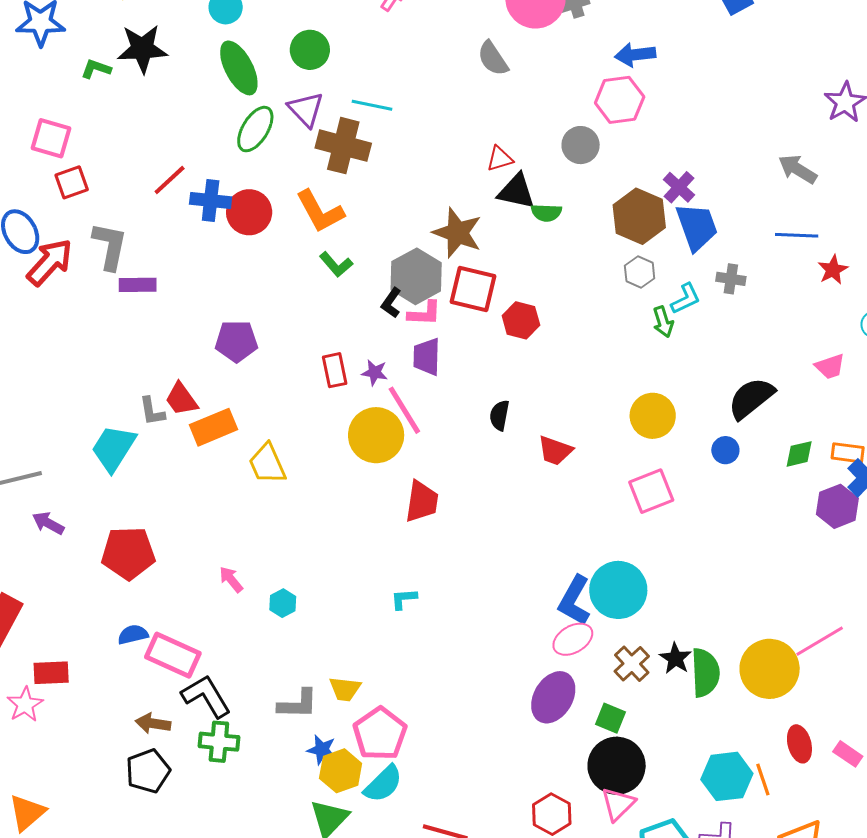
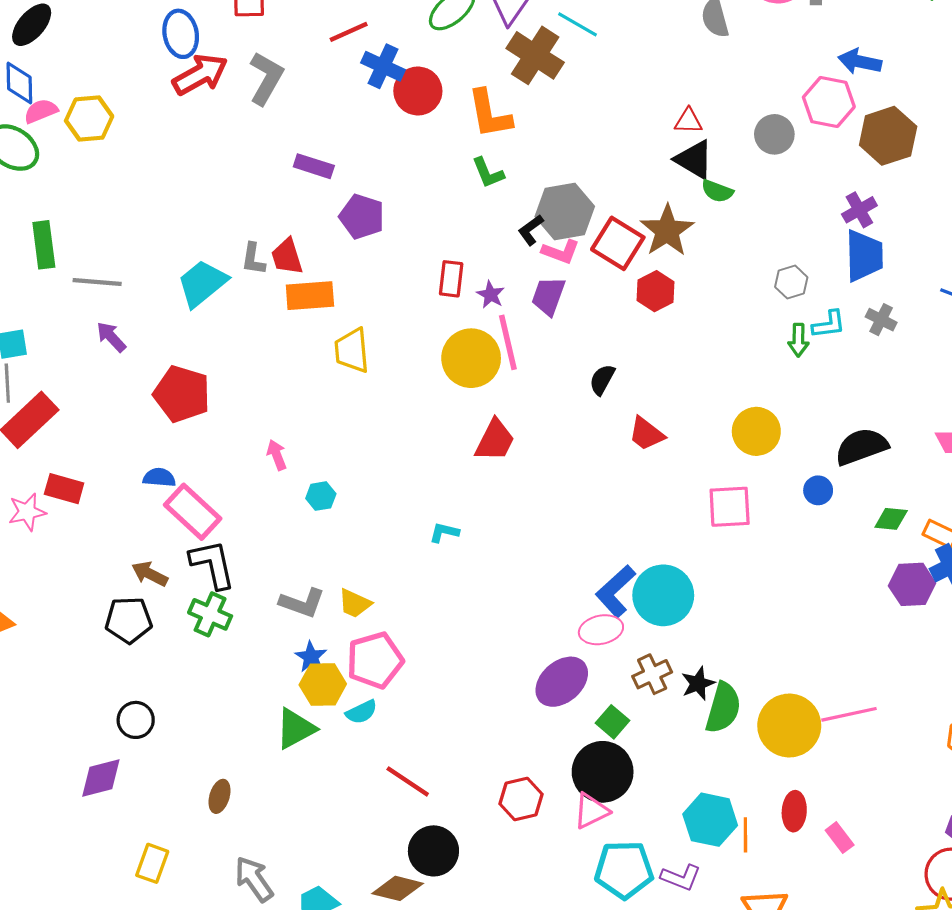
brown hexagon: (639, 216) -> (888, 136), moved
brown star: (457, 233) -> (667, 231), moved
purple rectangle: (138, 285) -> (314, 166), moved
cyan semicircle: (383, 784) -> (362, 712), size x0.7

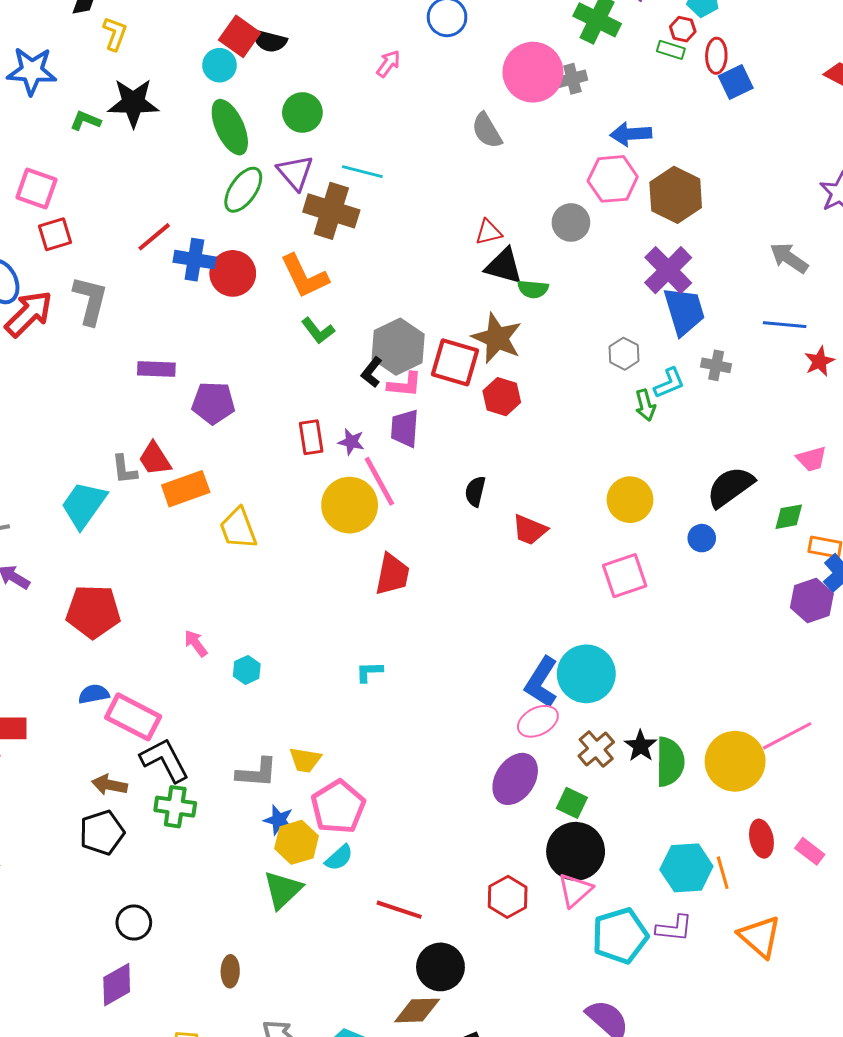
purple cross: (859, 210) -> (668, 270), size x1.5
green diamond: (891, 519) -> (789, 517), moved

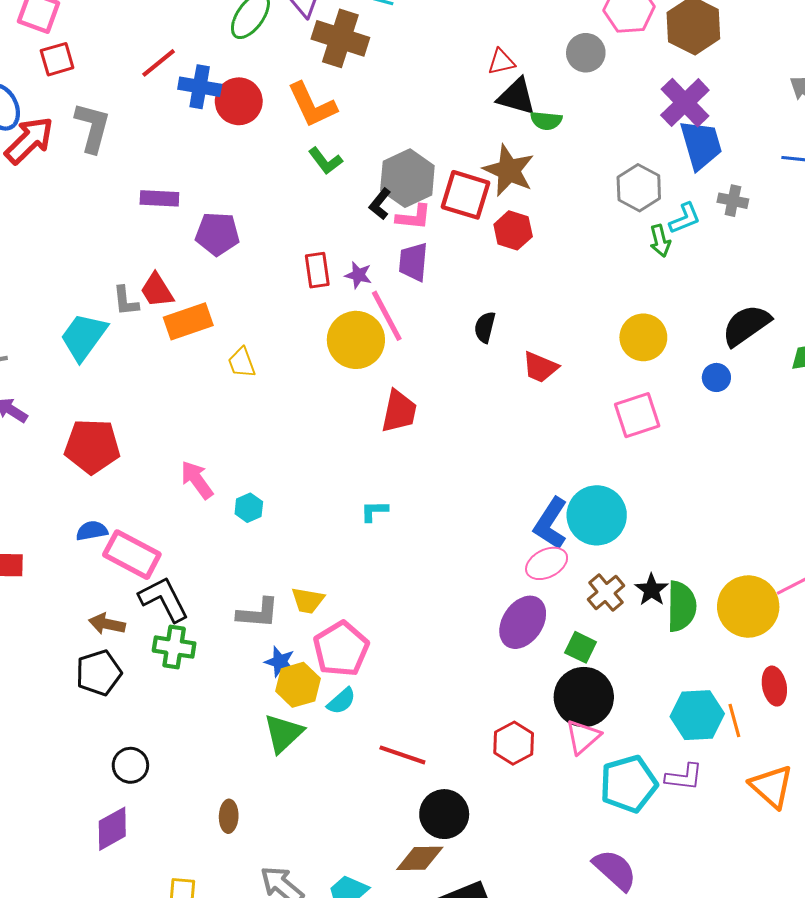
gray hexagon: (624, 354) -> (639, 188), size x1.4
yellow trapezoid: (238, 528) -> (242, 363), size x0.7
pink arrow: (196, 643) -> (197, 480), size x1.4

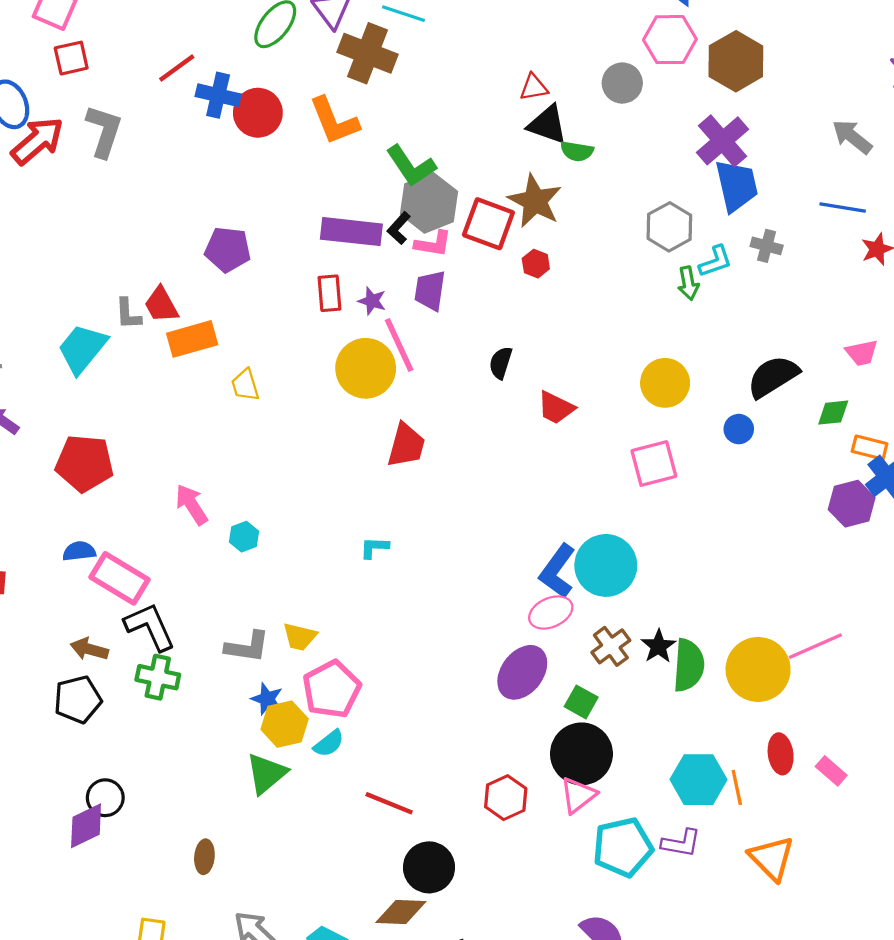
green L-shape: (325, 161) -> (411, 166), moved, size x1.4
purple rectangle: (159, 198) -> (351, 232), moved, size x1.5
red hexagon: (513, 230) -> (536, 264), size x0.7
purple diamond: (112, 829) -> (86, 826), moved

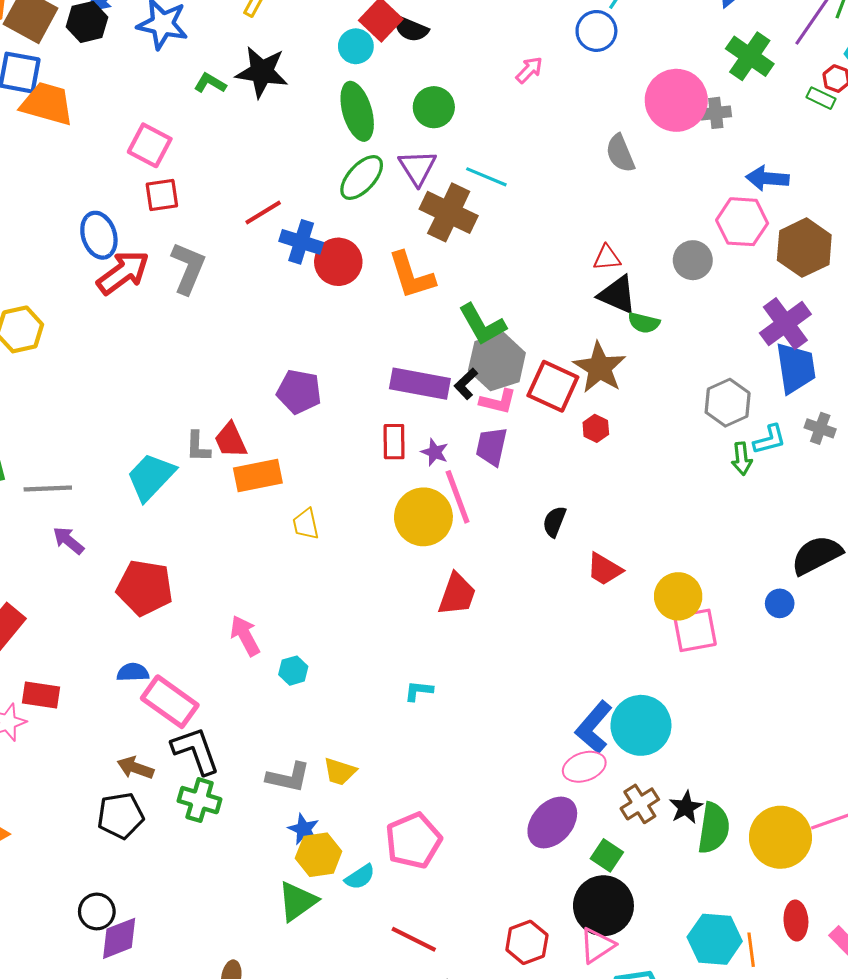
yellow circle: (665, 383) -> (678, 596), moved
pink pentagon: (332, 689) -> (413, 841), moved
black circle: (105, 798) -> (97, 911), moved

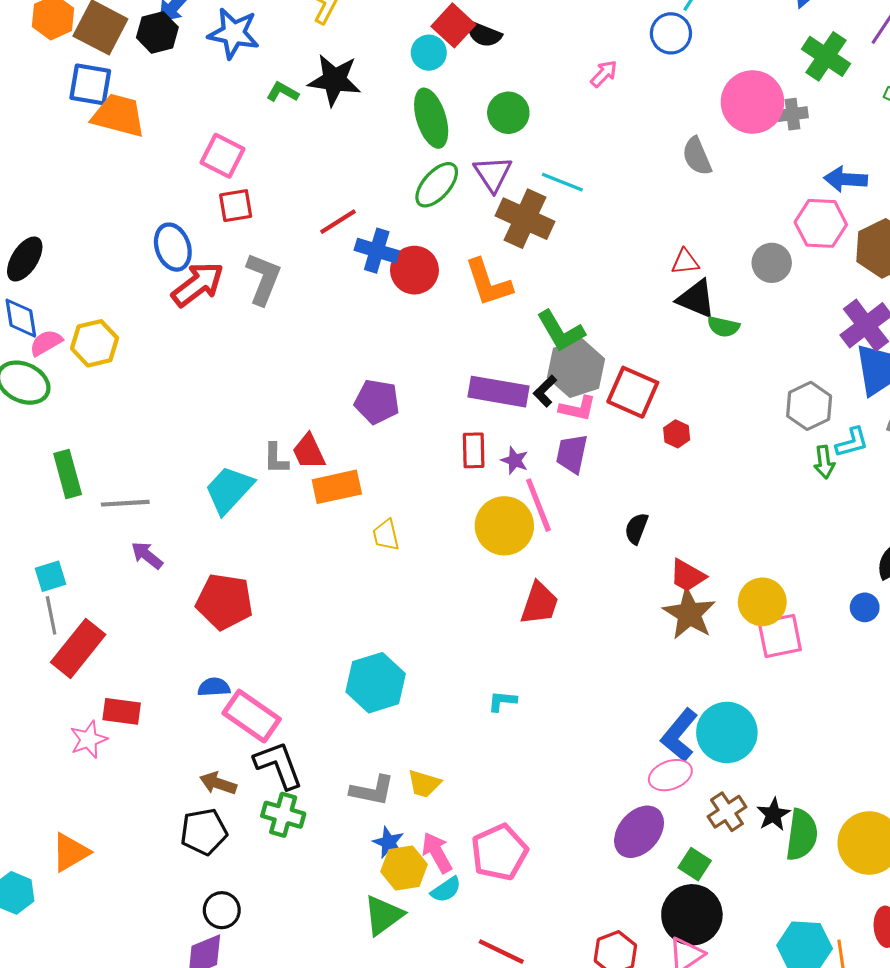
brown star: (600, 368) -> (689, 614), moved
pink arrow: (245, 636) -> (437, 853), moved
cyan hexagon: (293, 671) -> (376, 683), size x2.0
black circle: (97, 911) -> (222, 910), moved

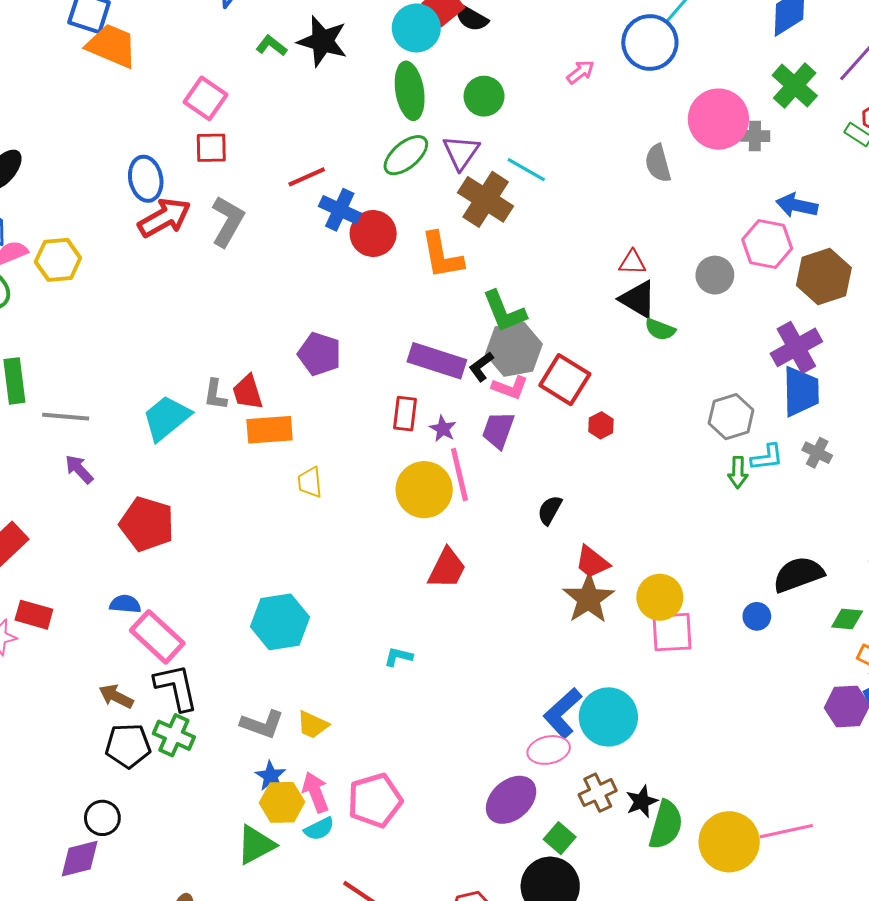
blue circle: (671, 33) -> (650, 43), size x1.4
cyan circle: (429, 53) -> (416, 28), size x1.4
black pentagon: (204, 832) -> (128, 746), moved

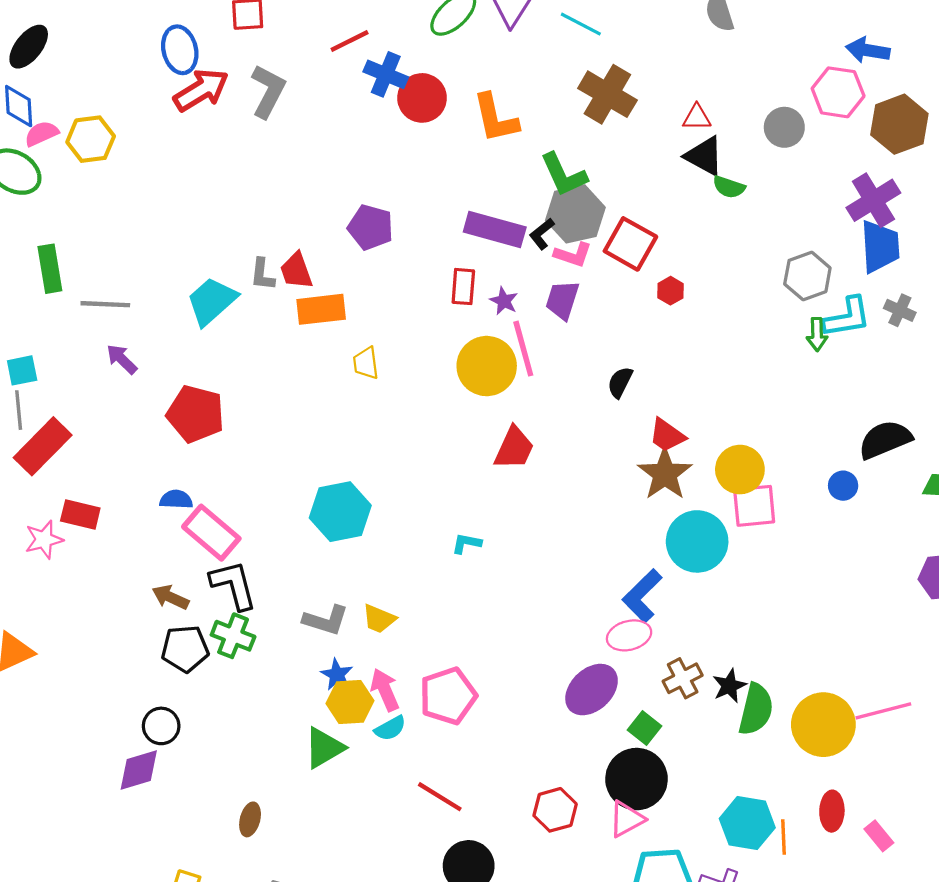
brown cross: (486, 199) -> (607, 94), moved
cyan L-shape: (767, 457) -> (847, 317), size x1.4
cyan circle: (608, 717) -> (697, 541), moved

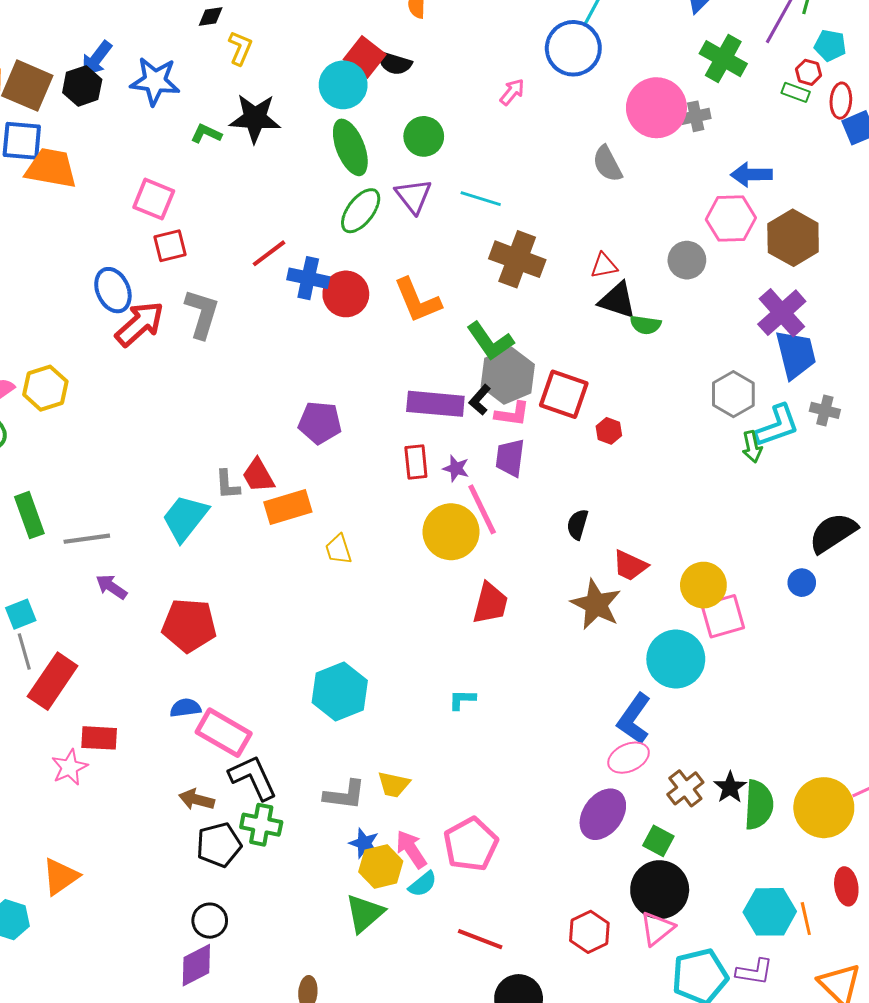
brown star: (665, 474) -> (596, 604), moved

